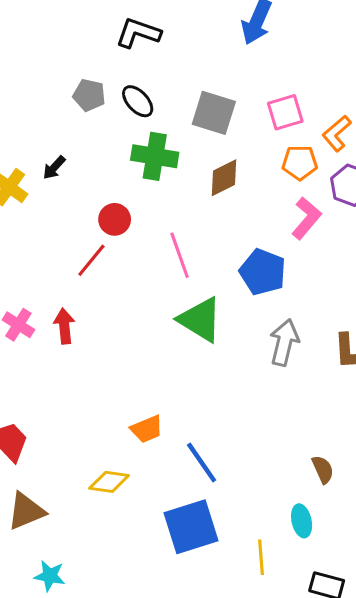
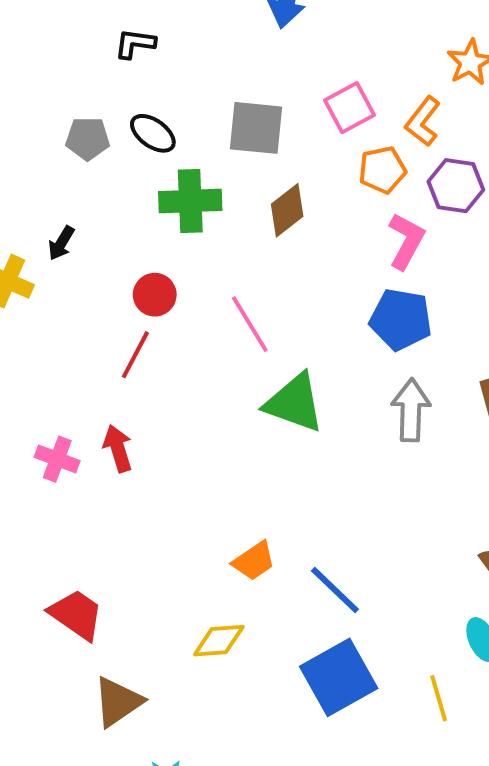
black L-shape: (138, 33) -> (135, 44), size x0.7
blue pentagon: (263, 272) -> (401, 319), moved

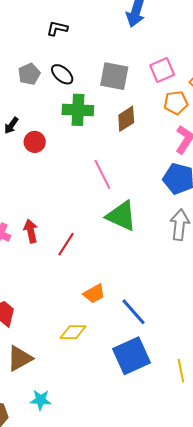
gray pentagon: (88, 139) -> (29, 74), turned -30
red circle: (155, 295) -> (35, 142), moved
red line: (135, 355) -> (66, 244), moved

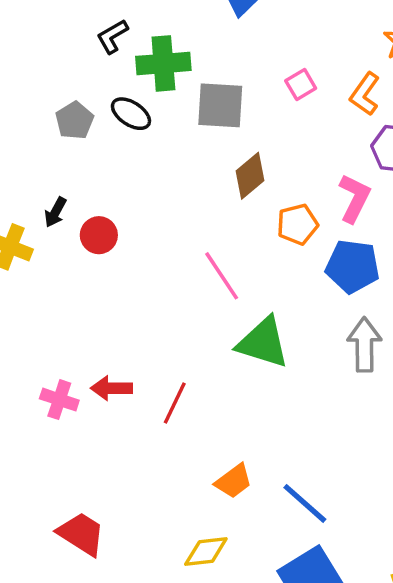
black L-shape: (57, 28) -> (112, 36), turned -35
pink square: (162, 70) -> (301, 85), size x0.7
orange pentagon: (176, 103) -> (297, 224), moved
green cross: (78, 110) -> (163, 63), moved
red arrow: (31, 231) -> (112, 388), turned -70

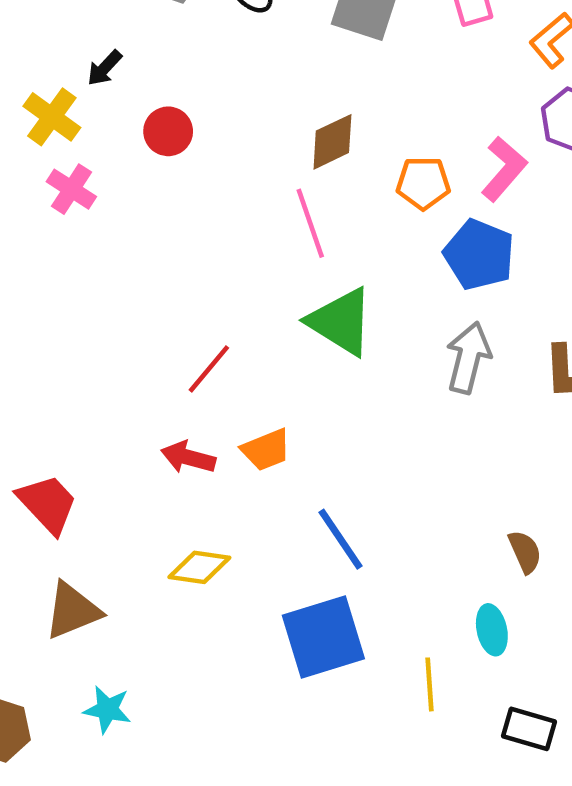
brown diamond: (250, 176) -> (332, 142), moved
black arrow: (55, 212) -> (105, 68), moved
red arrow: (112, 388) -> (188, 457), moved
pink cross: (59, 400) -> (71, 189), moved
orange trapezoid: (234, 481) -> (266, 450), moved

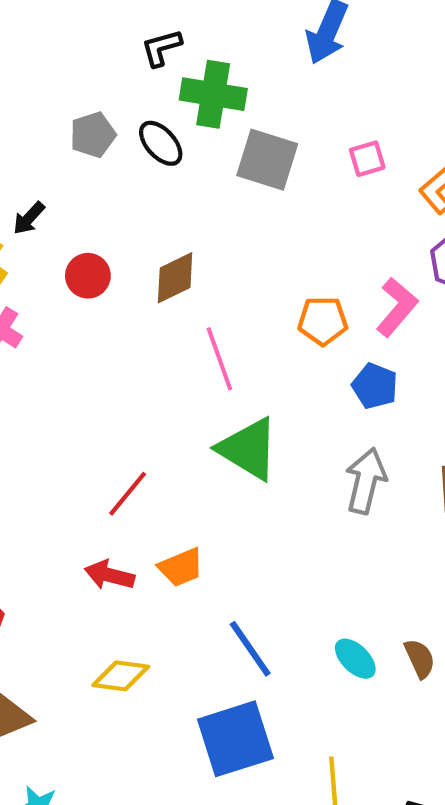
brown diamond: (332, 142) -> (175, 278), moved
blue pentagon: (479, 255) -> (375, 386), size x0.7
cyan ellipse: (492, 630) -> (355, 659), moved, turned -33

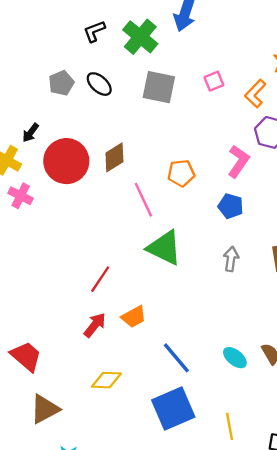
green cross: (213, 94) -> (140, 37), moved, turned 36
red circle: (88, 276) -> (66, 161), size x1.8
orange pentagon: (323, 321) -> (181, 173), moved
gray arrow: (366, 481) -> (231, 259), size x0.7
red arrow: (109, 575) -> (95, 325), turned 120

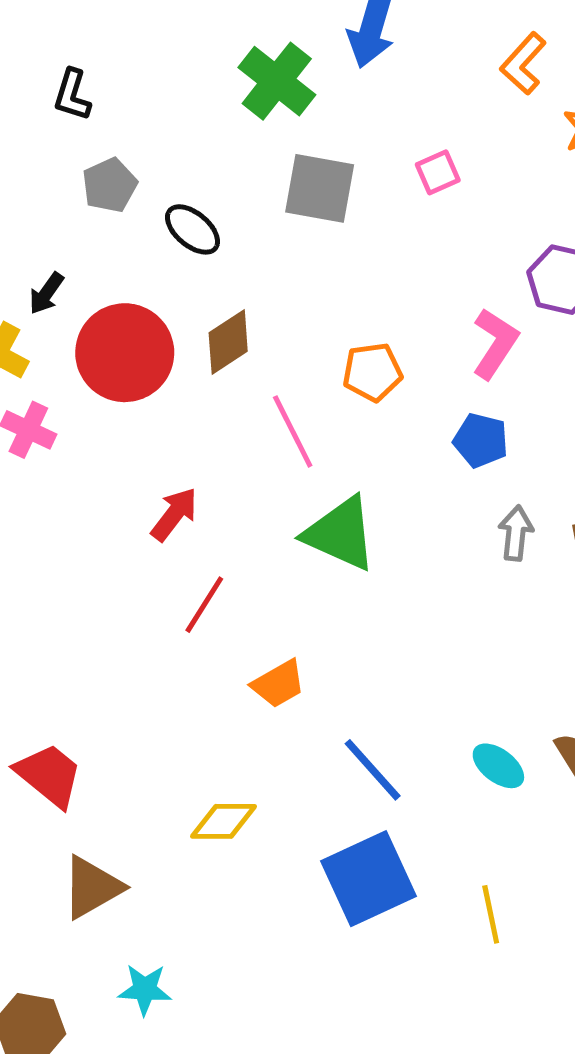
black L-shape: (94, 31) -> (72, 95), moved, turned -50
black ellipse: (99, 84) -> (193, 229), moved
orange L-shape: (255, 94) -> (523, 63), moved
gray arrow: (231, 259) -> (516, 533), moved
red arrow: (95, 325) -> (174, 514), moved

